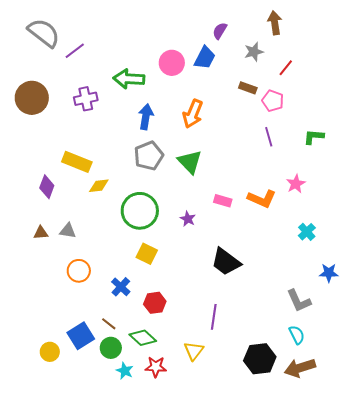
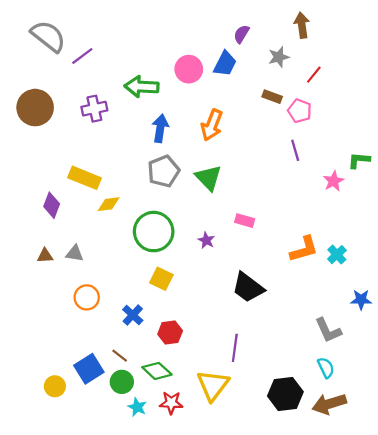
green L-shape: (314, 137) -> (359, 160), moved
pink star: (296, 184) -> (334, 181), moved
orange L-shape: (262, 199) -> (304, 249), moved, turned -40
yellow triangle: (194, 351) -> (213, 385), size x1.5

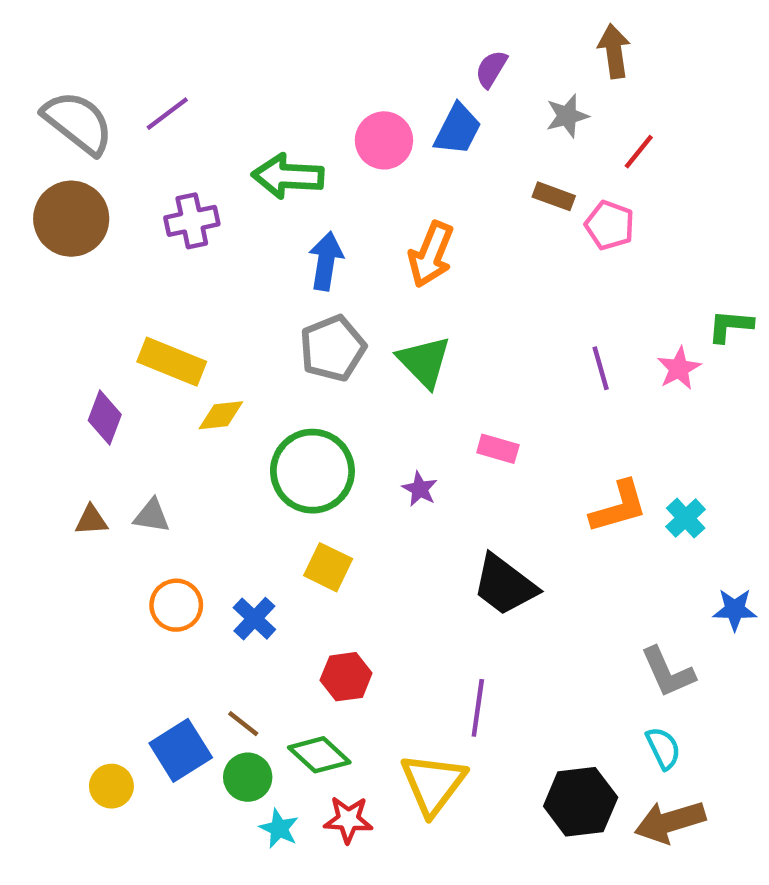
gray semicircle: (48, 36) -> (78, 123), moved
purple line: (295, 150) -> (601, 368), moved
blue cross: (133, 315) -> (254, 619), moved

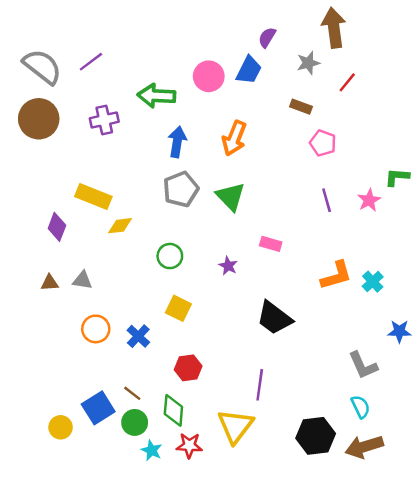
brown arrow: (614, 51) -> (334, 28), size x1.4
pink pentagon: (610, 225) -> (323, 143), moved
green circle: (312, 471) -> (170, 256), size x0.6
green diamond: (319, 755) -> (173, 410), turned 52

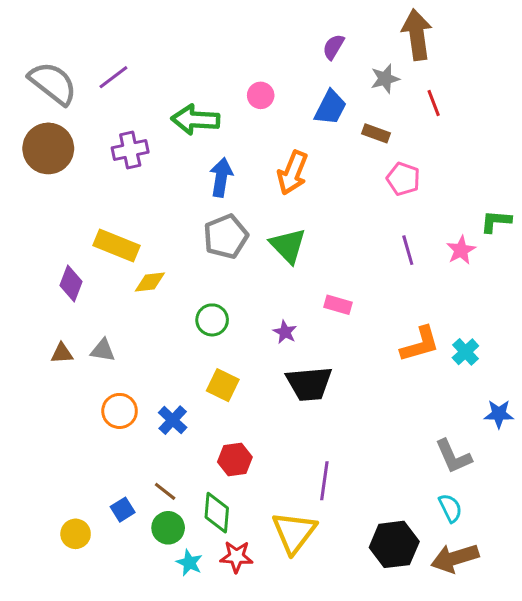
blue trapezoid: (249, 70) -> (330, 108), moved
pink circle: (209, 76) -> (261, 95), size x0.7
red line: (347, 82) -> (434, 103), turned -60
black trapezoid: (274, 318) -> (309, 384), moved, turned -42
blue square: (98, 408) -> (123, 510), size x0.6

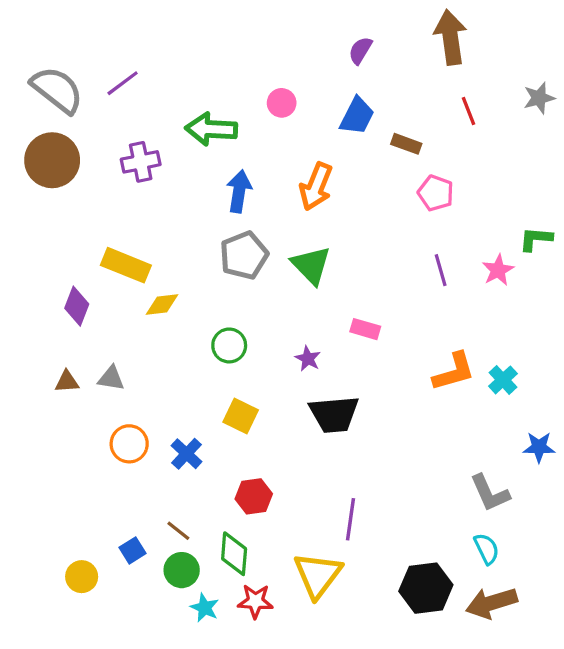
gray star: (385, 79) -> (539, 98), moved

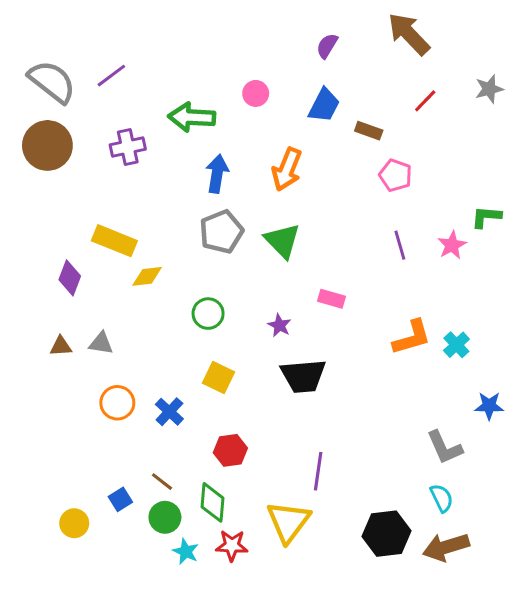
brown arrow: (450, 37) -> (409, 34), turned -36
red line: (469, 111) -> (425, 101), turned 65

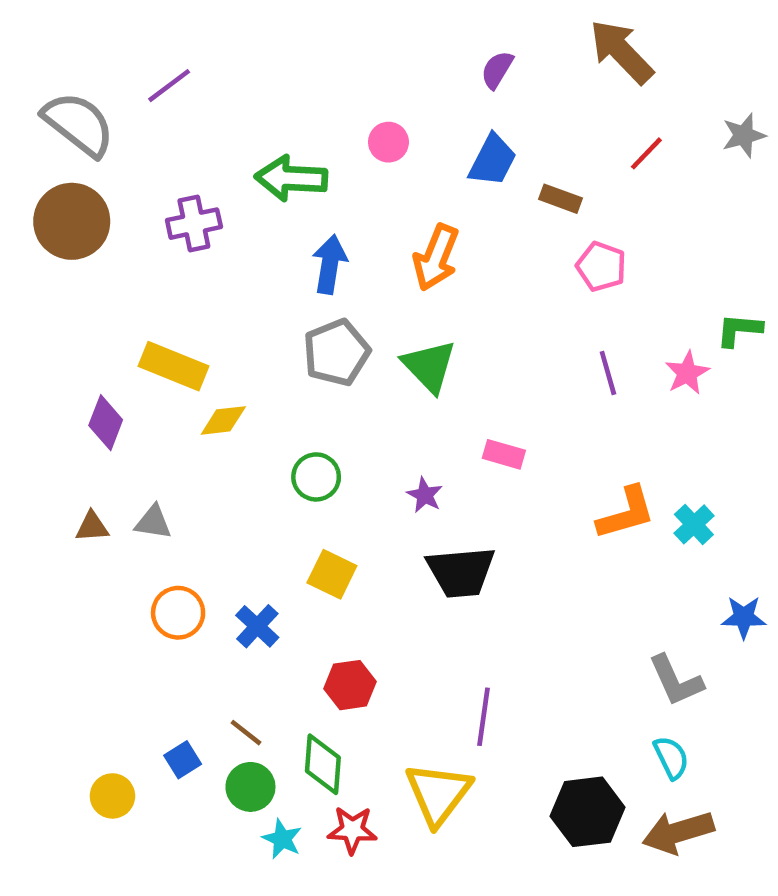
purple line: (111, 76) -> (169, 86), moved

